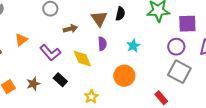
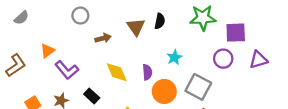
purple semicircle: (102, 44) -> (147, 72), moved
purple L-shape: (50, 53) -> (67, 70), moved
gray square: (179, 72) -> (198, 87), moved

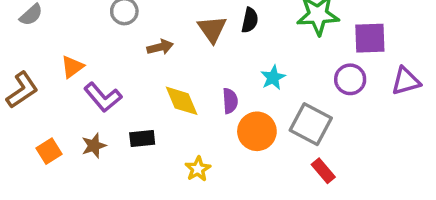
black rectangle: (92, 96) -> (142, 138), turned -49

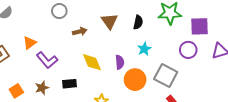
black semicircle: (250, 20) -> (138, 22), moved

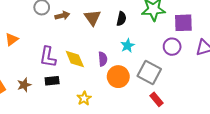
brown arrow: (80, 31) -> (62, 16), moved
purple L-shape: (47, 60) -> (48, 57), moved, turned 50

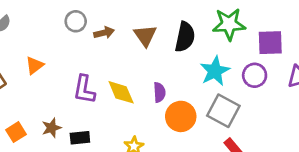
black semicircle: (121, 19) -> (185, 37), size x1.5
cyan star: (128, 46) -> (215, 71), moved, size x1.5
black rectangle: (52, 81) -> (80, 138), moved

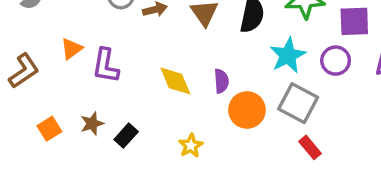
purple L-shape: (84, 89) -> (106, 66), moved
black rectangle: (80, 138) -> (126, 136), turned -42

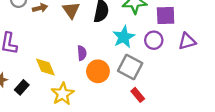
yellow diamond: (175, 81) -> (45, 67), moved
yellow star: (191, 146) -> (63, 94), size x1.5

